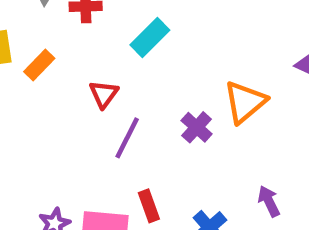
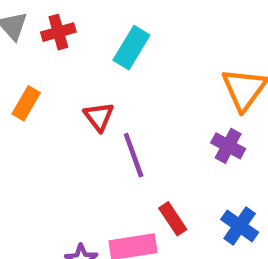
purple cross: (197, 127) -> (228, 146), moved
purple line: (127, 138) -> (134, 155), turned -33

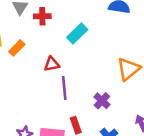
red triangle: (99, 117) -> (52, 64), turned 42
purple cross: (228, 146) -> (102, 101), moved

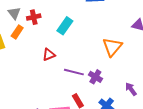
orange rectangle: (17, 48) -> (17, 32), moved
purple line: (64, 88) -> (74, 72), moved, turned -60

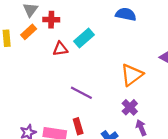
red triangle: (49, 55) -> (60, 49), moved
purple cross: (95, 77) -> (130, 107), moved

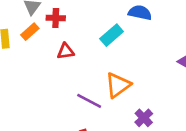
cyan rectangle: (84, 38) -> (112, 35), moved
orange triangle: (132, 75) -> (118, 85), moved

